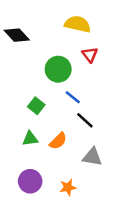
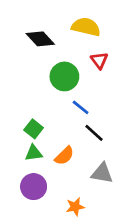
black diamond: (17, 35) -> (40, 39), moved
green square: (36, 106) -> (34, 129), moved
purple circle: (30, 181) -> (34, 187), moved

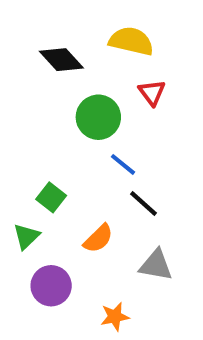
green triangle: (34, 153) -> (26, 236), moved, turned -36

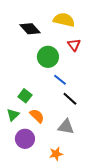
orange semicircle: (98, 238) -> (37, 116), moved, turned -91
gray triangle: (156, 265) -> (66, 127), moved

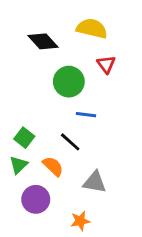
blue line: (60, 80) -> (86, 115), turned -32
green square: (25, 96) -> (24, 138), moved
black line: (70, 99) -> (70, 142), moved

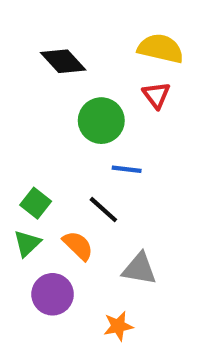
yellow semicircle: (92, 28) -> (161, 49), moved

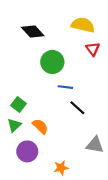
red triangle: (156, 95) -> (93, 49), moved
black line: (103, 210) -> (77, 108), moved
gray triangle: (139, 269) -> (95, 145), moved

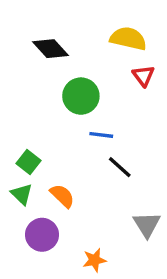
green triangle: (14, 125) -> (22, 194), turned -32
gray triangle: (95, 145) -> (147, 225), turned 48

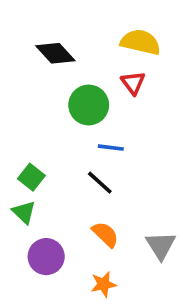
red triangle: (143, 76) -> (133, 83), moved
black line: (120, 167) -> (100, 183), moved
orange semicircle: (62, 196) -> (105, 234), moved

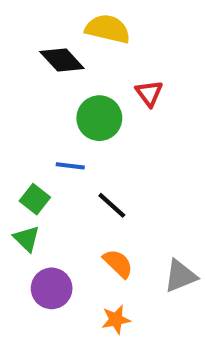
yellow semicircle: (140, 42) -> (108, 29), moved
blue line: (111, 148) -> (70, 166), moved
gray triangle: (161, 245) -> (180, 276), turned 40

